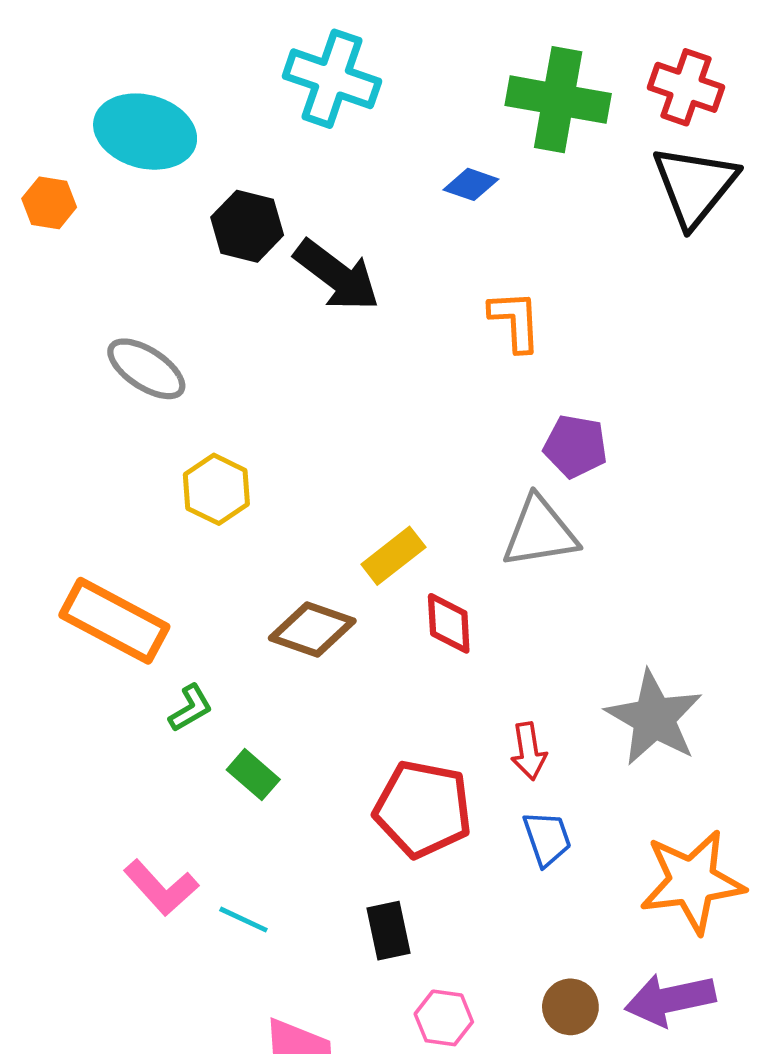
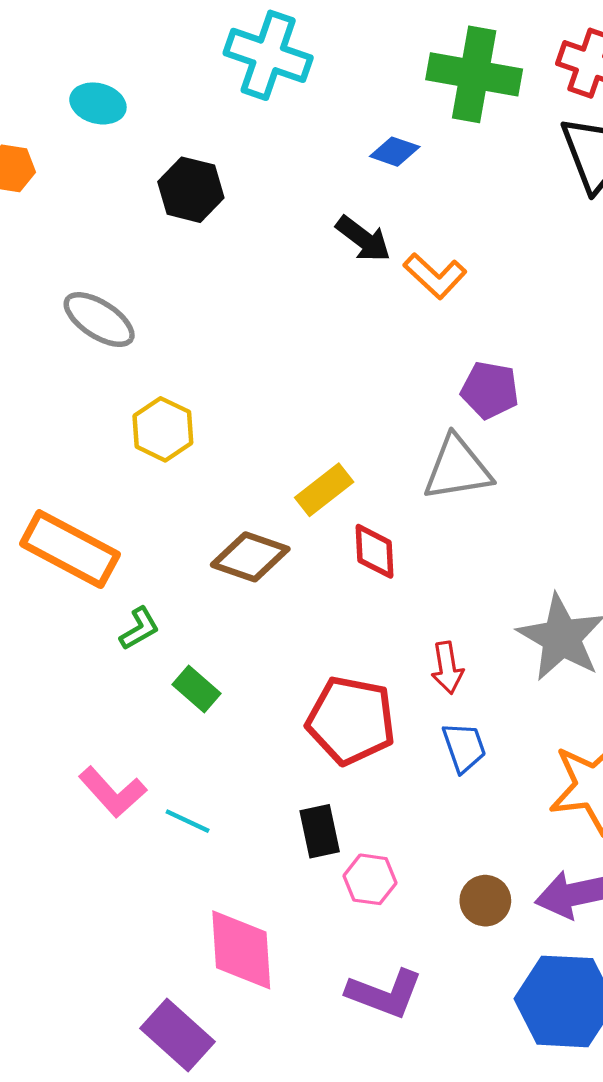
cyan ellipse: (145, 132) -> (98, 103), size x0.6
black arrow: (337, 275) -> (363, 239), moved, size x0.7
orange L-shape: (515, 321) -> (435, 276), turned 136
pink hexagon: (444, 1018) -> (370, 879), moved

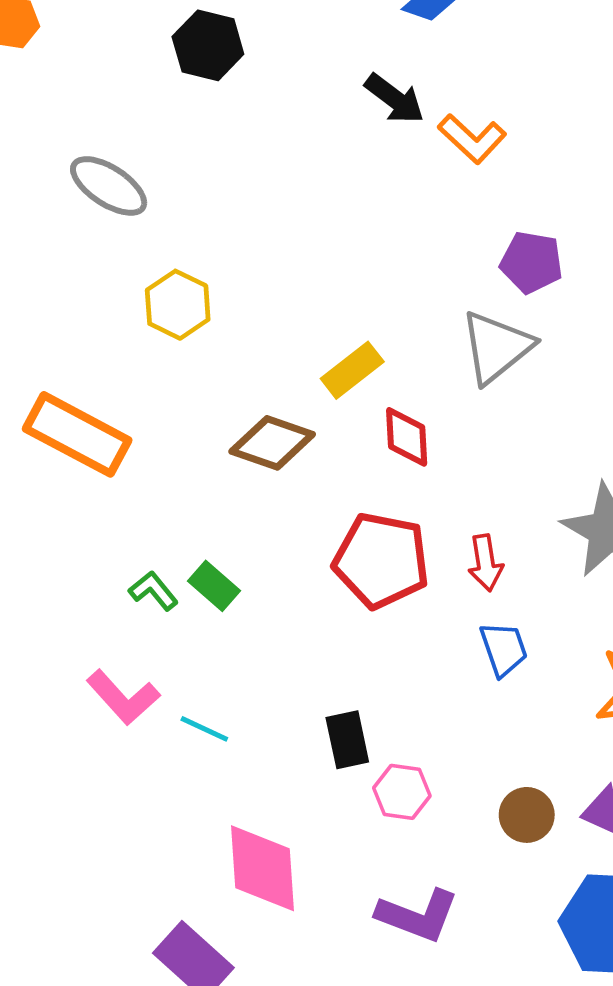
gray triangle: (457, 468) -> (496, 347), turned -30
green L-shape: (139, 629) -> (153, 591), moved, turned -99
red pentagon: (351, 720) -> (381, 560), moved

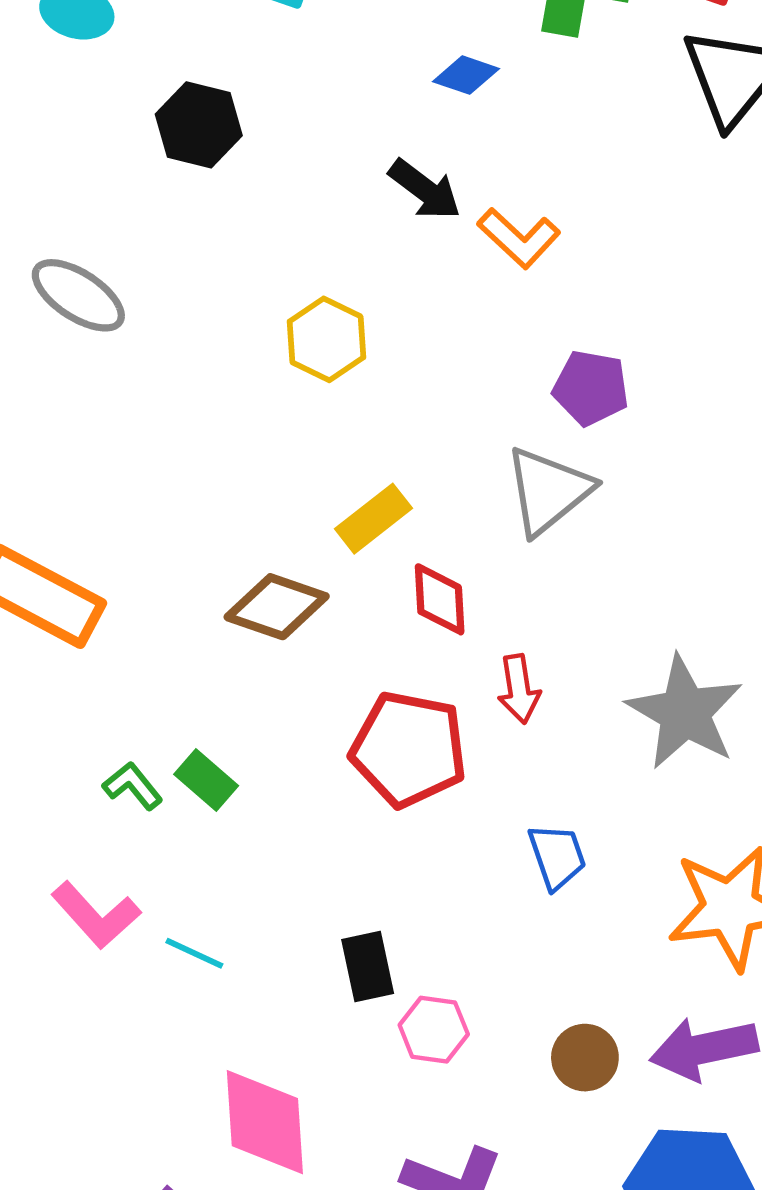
yellow hexagon: (178, 305) -> (326, 339), moved
red arrow: (485, 563) -> (519, 689), moved

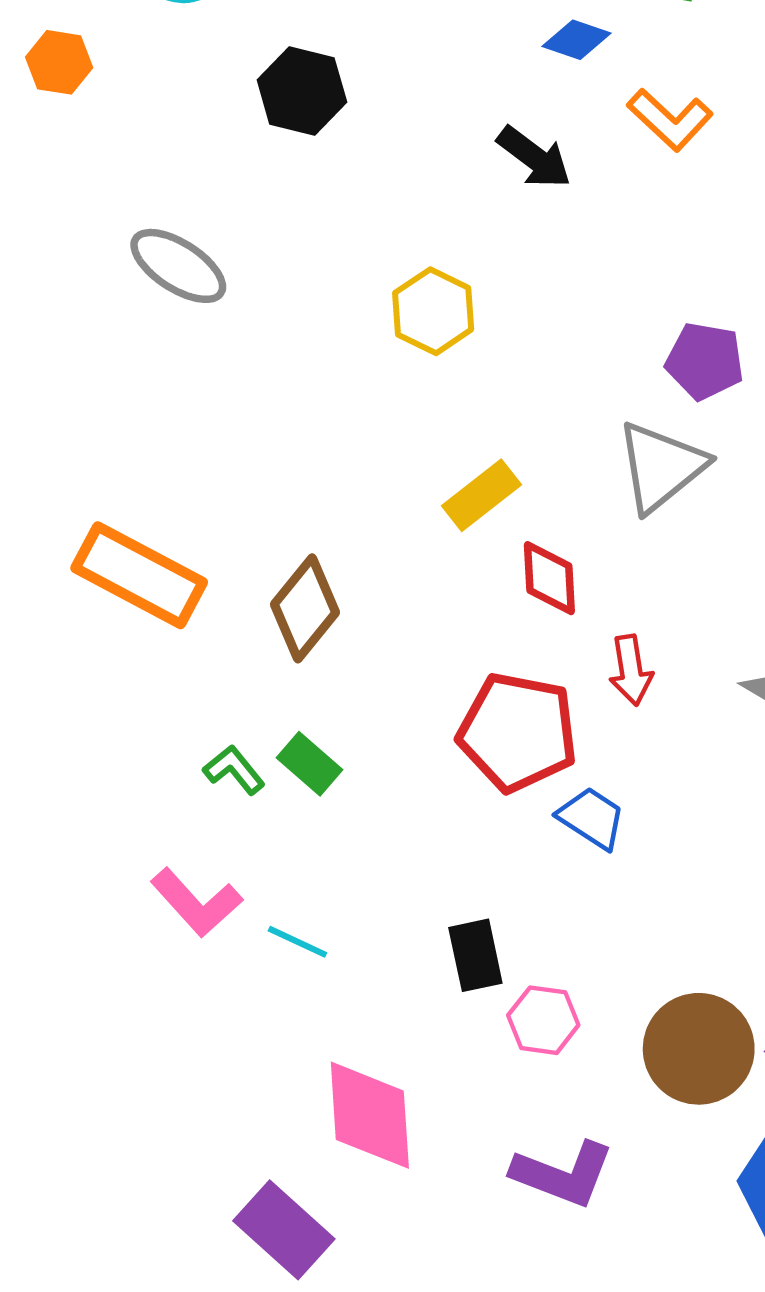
orange L-shape: (519, 238) -> (670, 120), moved
brown diamond: (277, 607) -> (305, 608), moved, turned -70
blue trapezoid: (557, 856) -> (592, 818), moved, turned -38
brown circle: (585, 1058) -> (699, 1049), size x1.6

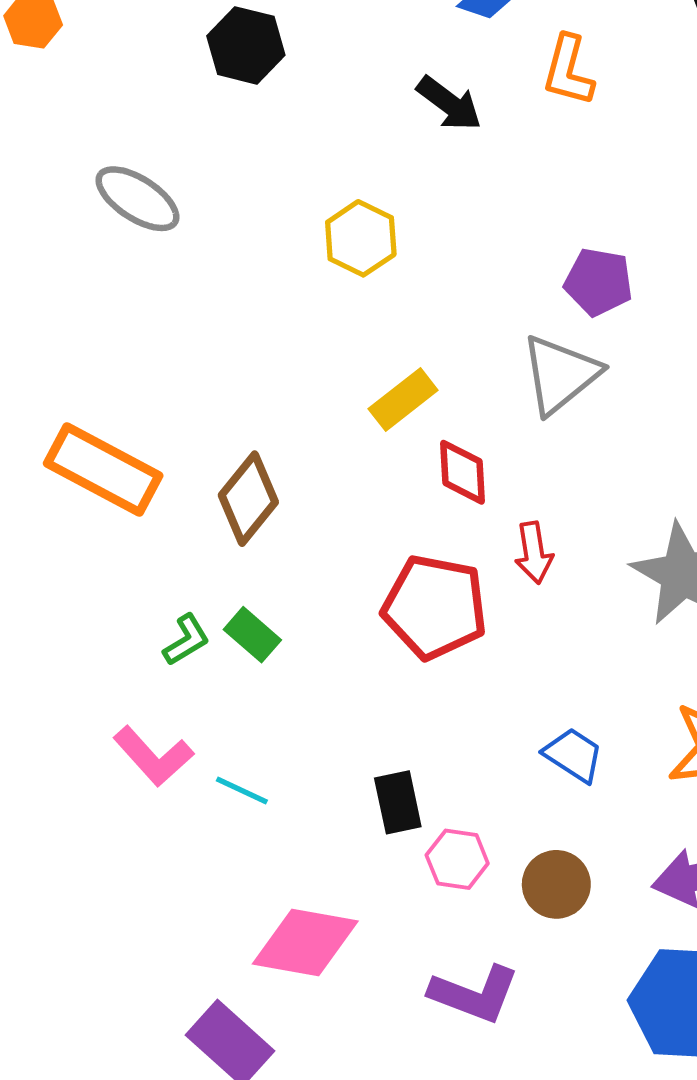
orange L-shape: (670, 120) -> (568, 71), turned 62
green L-shape: (234, 770) -> (186, 640), turned 98
blue trapezoid: (592, 818) -> (573, 755), moved
brown circle: (699, 1049) -> (556, 884), moved, size x0.7
pink diamond: (370, 1115) -> (305, 943), turned -76

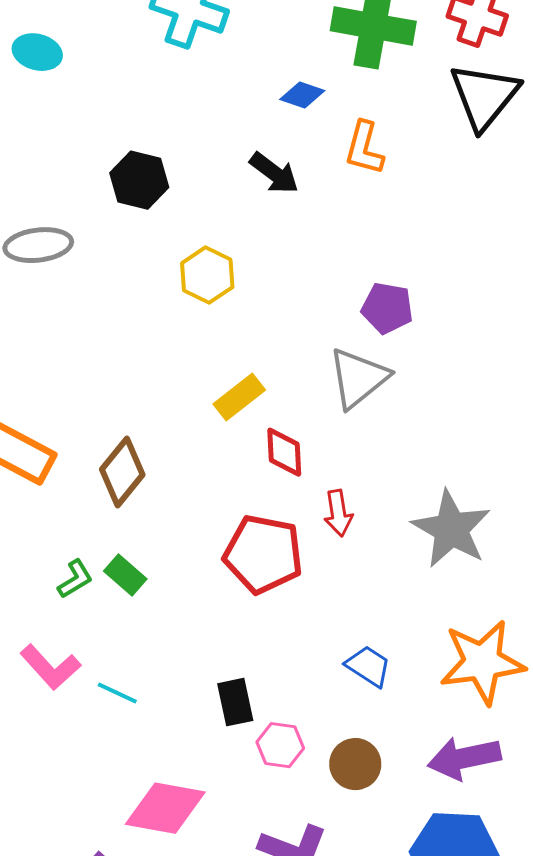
black hexagon: (246, 45) -> (139, 180), moved
gray ellipse: (137, 199) -> (38, 245), turned -40

